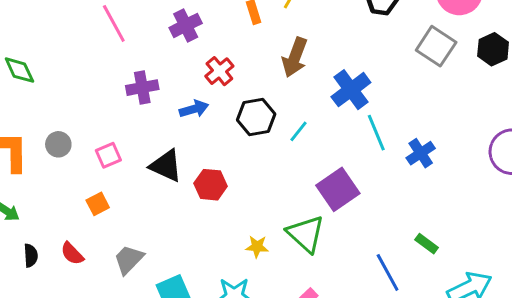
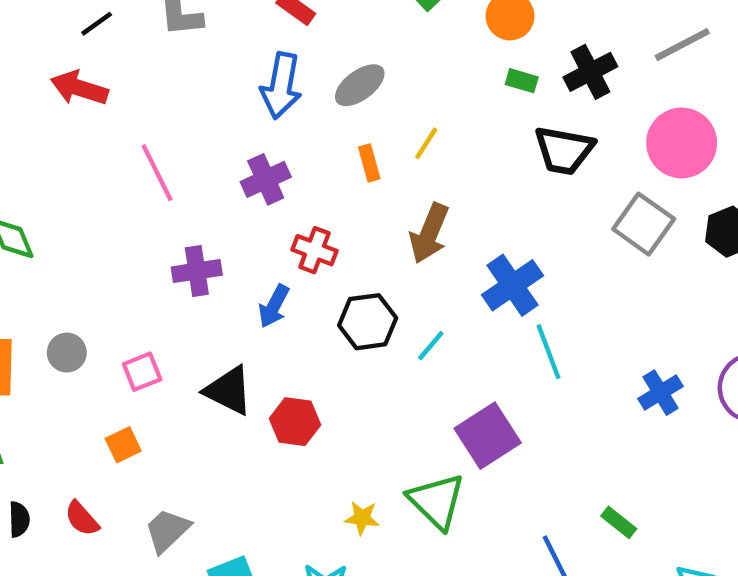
red cross: (219, 71) -> (314, 250), turned -32
blue arrow: (194, 109) -> (274, 306), turned 132
blue cross: (421, 153) -> (660, 393), moved

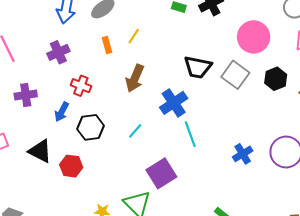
black trapezoid: (564, 150) -> (198, 67), moved
black hexagon: (368, 322) -> (91, 127), moved

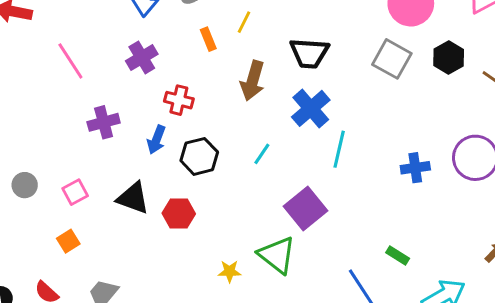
black trapezoid: (198, 67) -> (309, 53), moved
cyan line: (190, 134) -> (339, 149), turned 40
blue cross: (243, 154) -> (415, 168), turned 30

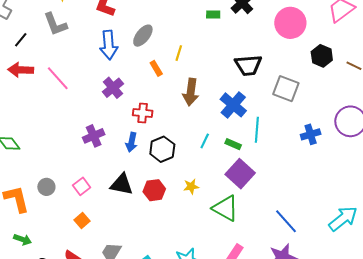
black trapezoid: (309, 53) -> (248, 65), moved
gray square: (392, 59) -> (286, 89), moved
pink line: (70, 61) -> (58, 78), moved
green rectangle: (398, 256) -> (233, 144), moved
yellow star: (230, 271) -> (191, 187), moved

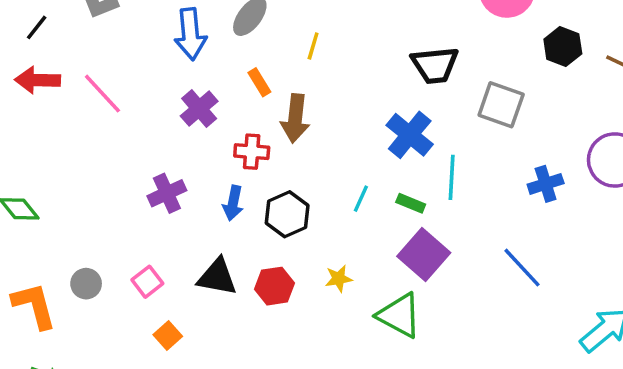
orange rectangle: (156, 68) -> (259, 82), moved
brown arrow: (191, 92) -> (295, 118), moved
orange square: (82, 221) -> (168, 336), moved
blue line: (286, 221) -> (522, 268), moved

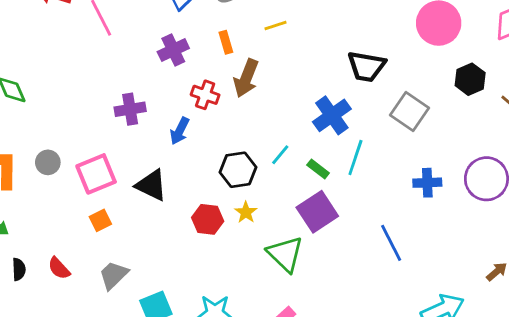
yellow line: (313, 46) -> (276, 26), turned 40
black hexagon: (287, 214) -> (238, 170), moved
yellow star: (339, 279) -> (246, 212), turned 30
pink square: (147, 282) -> (96, 174), size x1.6
red hexagon: (274, 286) -> (208, 219), moved

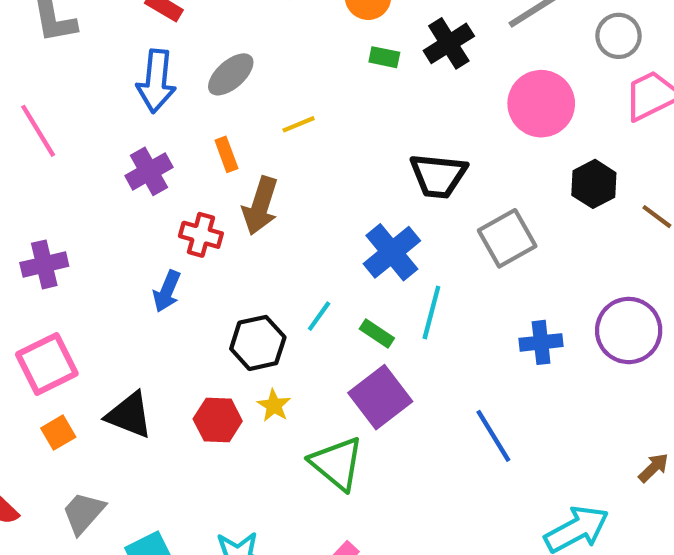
purple cross: (130, 109) -> (44, 264), moved
gray square: (410, 111) -> (507, 238), turned 30
black triangle: (151, 185) -> (129, 415), moved

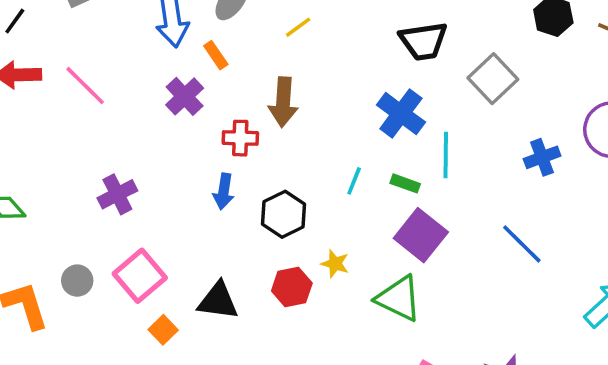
orange rectangle: (226, 154) -> (216, 55), moved
black hexagon: (258, 343) -> (284, 214), moved

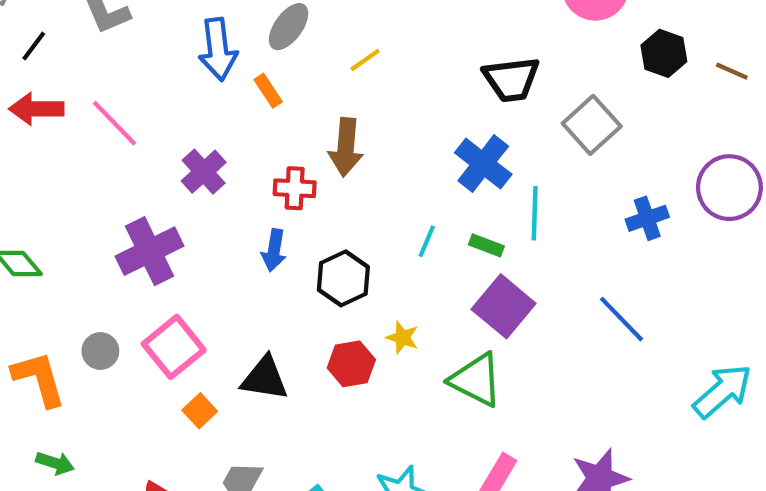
purple cross: (185, 96) -> (204, 172), moved
purple cross: (117, 194) -> (150, 251), size x1.4

